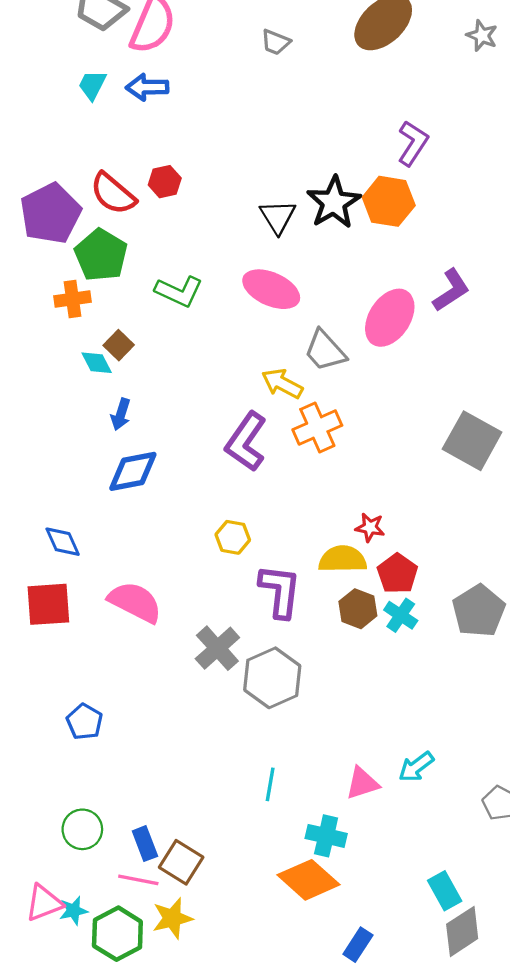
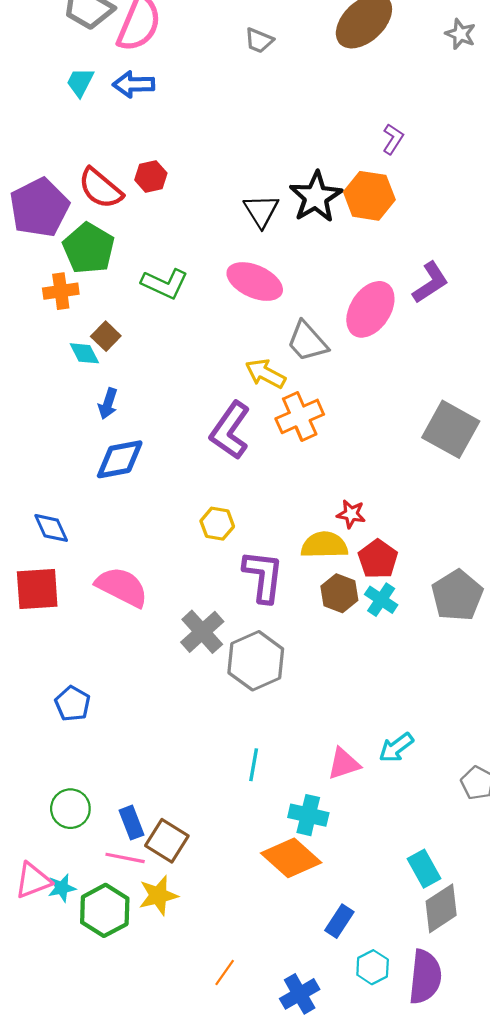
purple L-shape: (413, 143) -> (393, 139), size x0.7

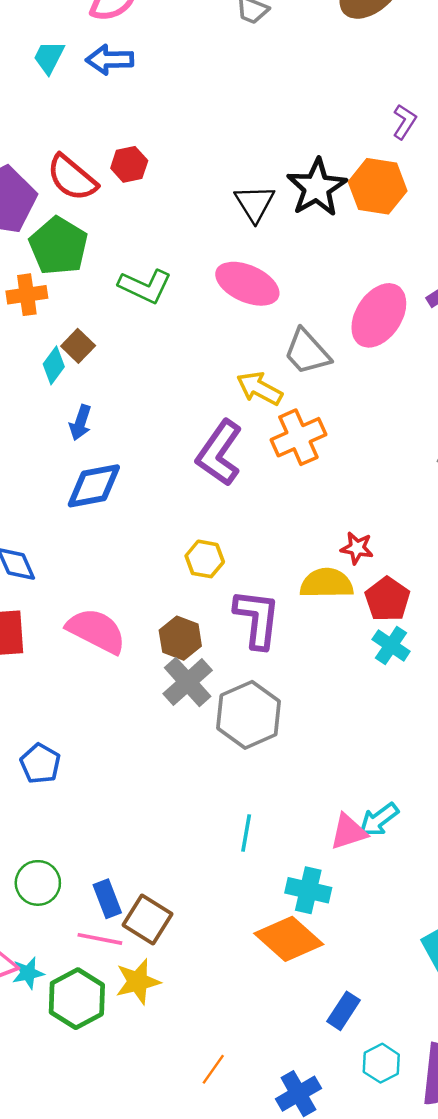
cyan diamond: (84, 353) -> (54, 365), turned 64
brown hexagon: (339, 593) -> (180, 638), moved
cyan arrow: (396, 748) -> (379, 820), moved

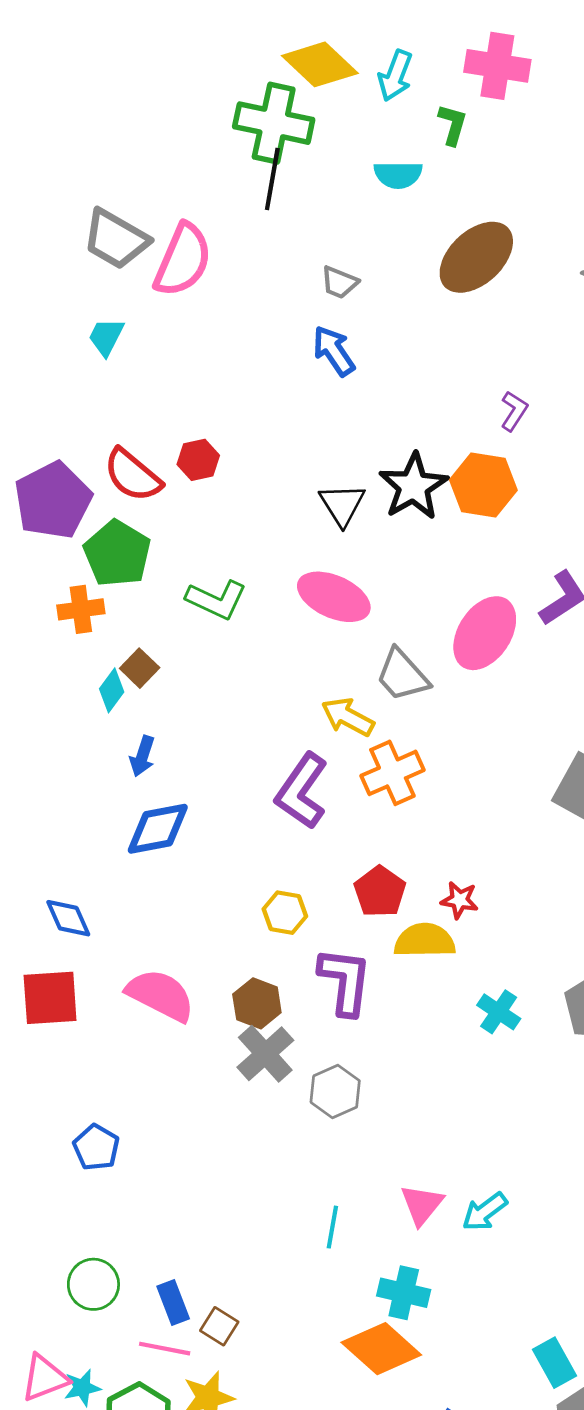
blue arrow: (110, 60) -> (334, 351), moved, turned 57
red pentagon: (387, 599) -> (380, 892), moved
gray hexagon: (249, 715) -> (335, 1091), size x0.7
pink triangle: (348, 832) -> (422, 1205), moved, turned -33
brown square: (147, 919) -> (219, 1326), size x0.7

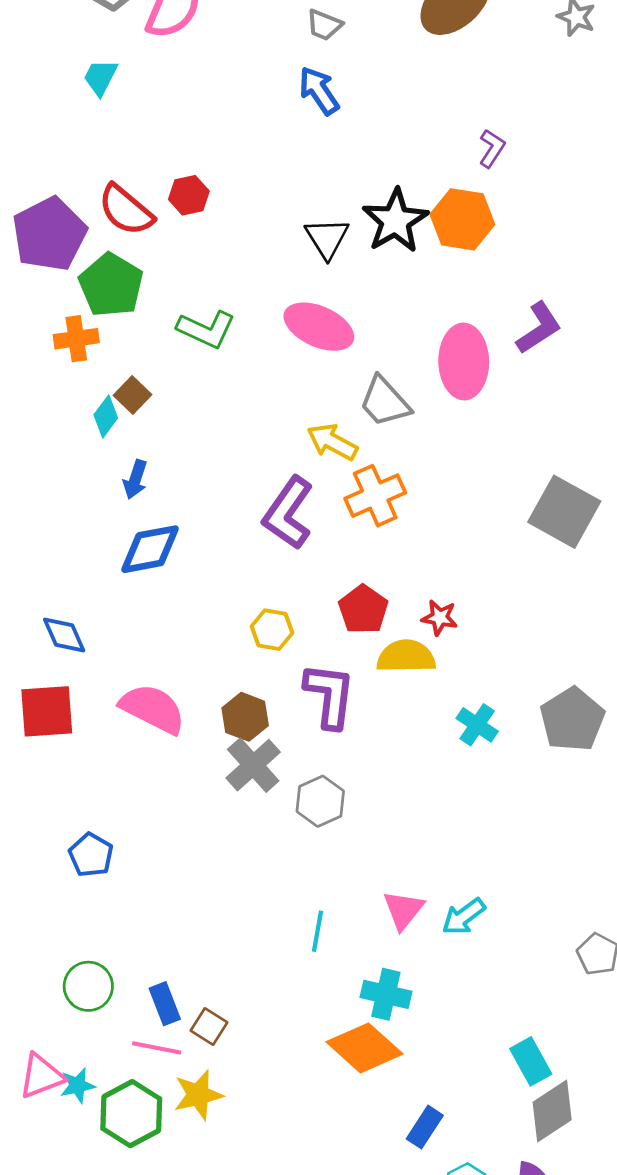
pink ellipse: (485, 633) -> (464, 361), turned -34

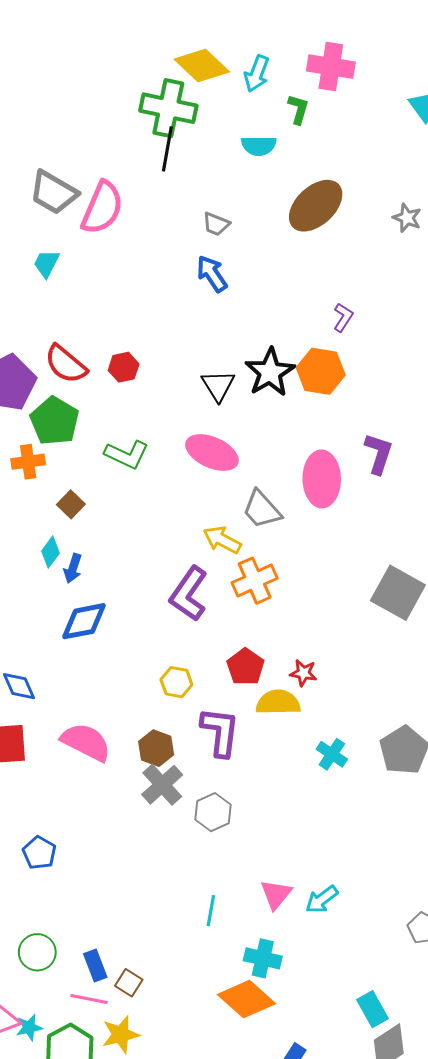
red hexagon: (189, 195) -> (124, 367), moved
purple L-shape: (539, 328) -> (379, 454), turned -39
cyan diamond: (106, 416) -> (50, 552), moved

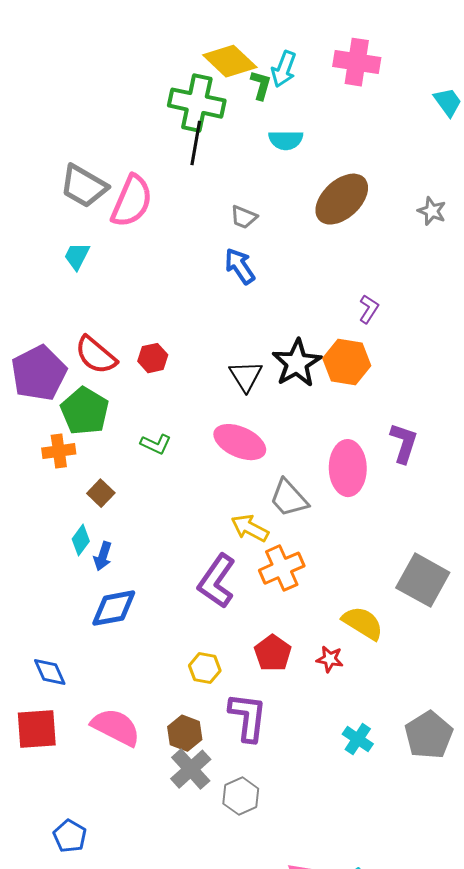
green L-shape: (298, 109) -> (261, 85), moved
green L-shape: (127, 455) -> (156, 444), size x0.7
yellow semicircle: (278, 702) -> (363, 623), moved, turned 33

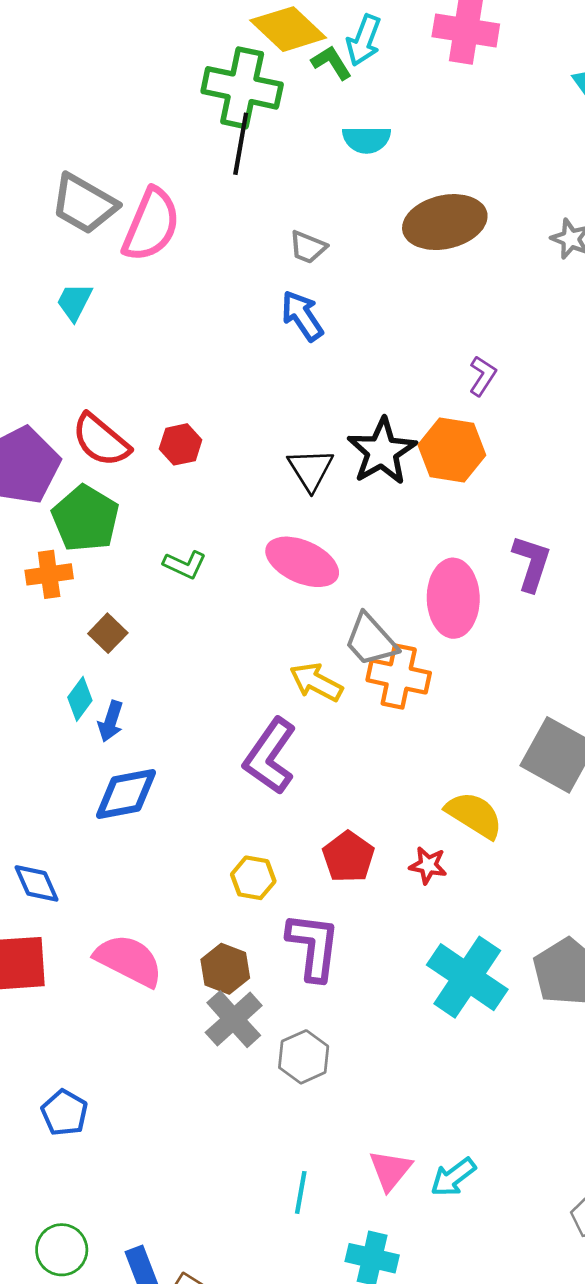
green L-shape: (261, 85) -> (332, 63), turned -48
brown ellipse: (342, 199) -> (445, 222), turned 30
orange cross: (282, 568) -> (399, 676), moved, turned 36
cyan cross: (358, 739) -> (467, 977), size x1.8

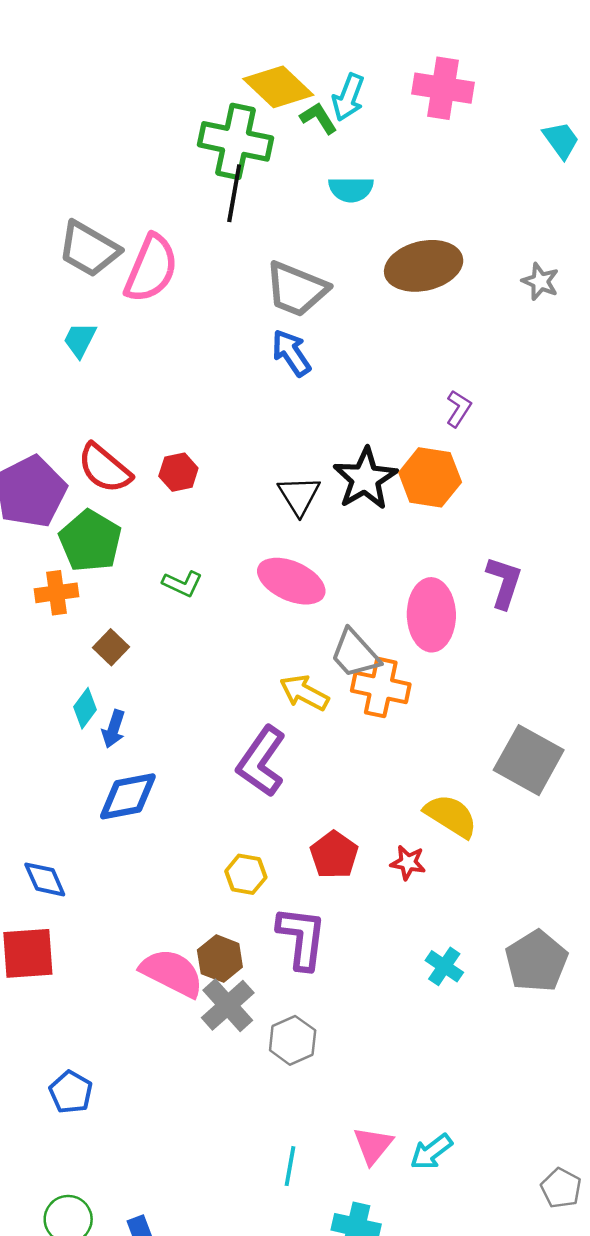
gray trapezoid: (308, 247) -> (296, 289), size x1.8
pink semicircle: (129, 960) -> (172, 973), moved
cyan cross: (467, 977) -> (444, 966), size x0.5

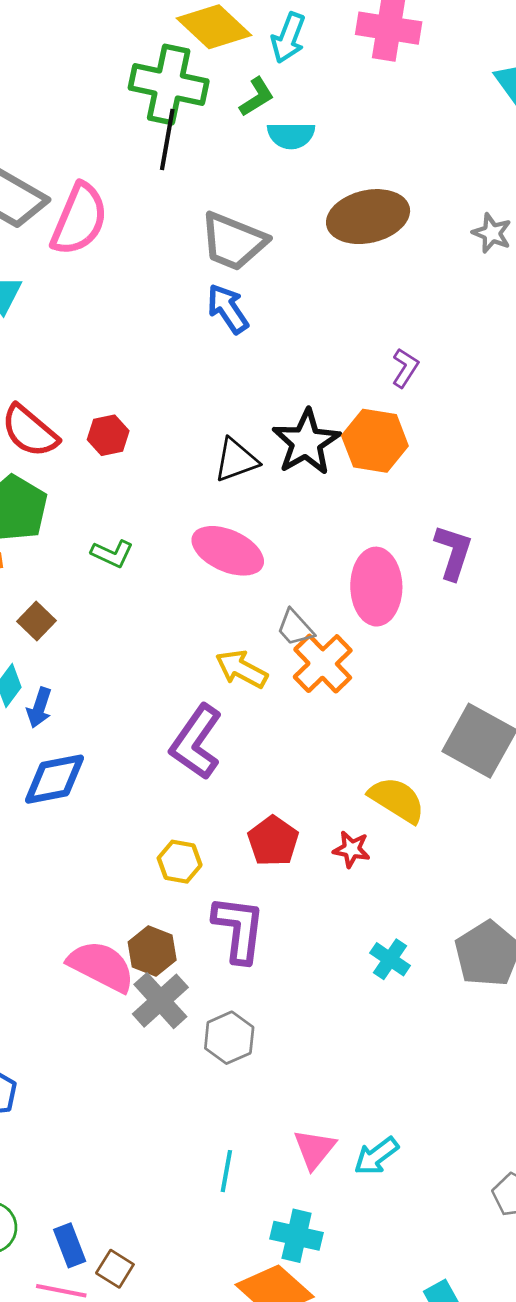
green L-shape: (319, 118) -> (257, 97), moved, turned 90
black triangle: (299, 495) -> (236, 460), turned 42
gray trapezoid: (355, 654) -> (295, 628), size x0.7
orange cross: (381, 687) -> (323, 664), turned 34

